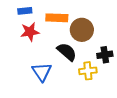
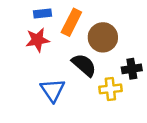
blue rectangle: (25, 11) -> (43, 13), moved
orange rectangle: (57, 18) -> (71, 22), turned -65

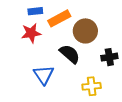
orange rectangle: (71, 22) -> (59, 18), turned 35
yellow cross: (110, 89) -> (92, 86), moved

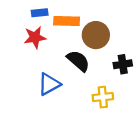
orange rectangle: (59, 18) -> (67, 21), turned 30
blue triangle: (44, 75) -> (49, 84), turned 35

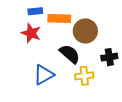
red star: (35, 37) -> (31, 33), turned 30
yellow cross: (103, 97) -> (84, 76), moved

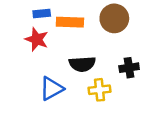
brown circle: (85, 31) -> (114, 18), moved
black semicircle: (70, 54) -> (82, 64), turned 135

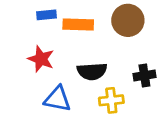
red star: (37, 39) -> (41, 59), moved
blue triangle: (51, 89) -> (58, 99), turned 40

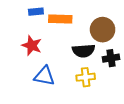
brown circle: (128, 20) -> (103, 30), moved
black semicircle: (92, 71) -> (84, 51), moved

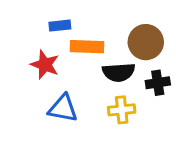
blue rectangle: (36, 12) -> (60, 26), moved
orange rectangle: (60, 19) -> (87, 47), moved

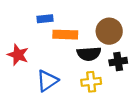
red star: (45, 65) -> (18, 55), moved
blue triangle: (63, 108) -> (47, 81), turned -45

